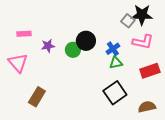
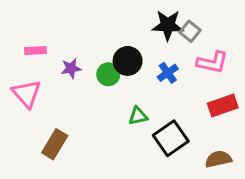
black star: (142, 15) -> (168, 25), moved
green triangle: (116, 63) -> (138, 116), moved

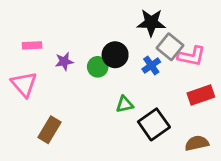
gray square: (190, 31) -> (170, 47), moved, size x1.4

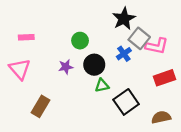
black star: (151, 23) -> (124, 19), turned -30
black circle: (115, 55) -> (94, 65), moved
purple star: (64, 61) -> (66, 67), moved
green circle: (98, 67) -> (80, 41), moved

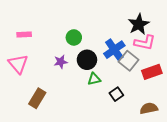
black star: (124, 19) -> (139, 24), moved
gray square: (139, 38) -> (129, 61), moved
blue cross: (124, 54) -> (114, 50), size x1.5
black square: (126, 102) -> (116, 94), size x0.6

